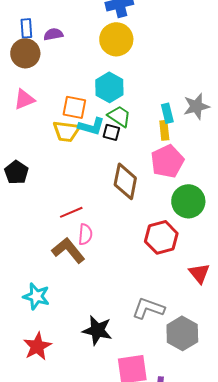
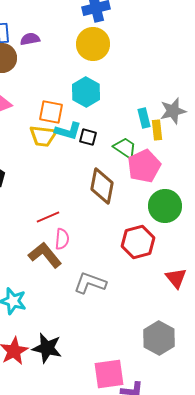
green trapezoid: (119, 116) -> (125, 148), moved
yellow rectangle: (164, 130) -> (157, 130), moved
gray L-shape: (148, 308) -> (90, 283), moved
black star: (97, 330) -> (47, 348), moved

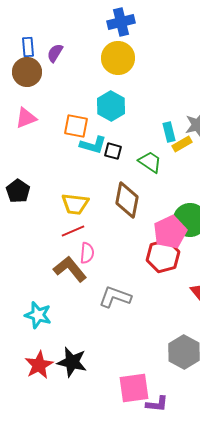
purple semicircle: (30, 39) -> (55, 53), turned -48
yellow rectangle: (157, 130) -> (182, 144), turned 66
yellow trapezoid: (43, 136) -> (75, 204), moved
pink pentagon: (144, 166) -> (170, 232), moved

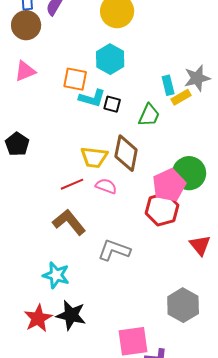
green trapezoid: (150, 162) -> (149, 115), turned 80
yellow trapezoid: (75, 204) -> (94, 157), moved
pink semicircle: (87, 253) -> (106, 186), moved, turned -75
cyan star: (38, 315) -> (56, 275), moved

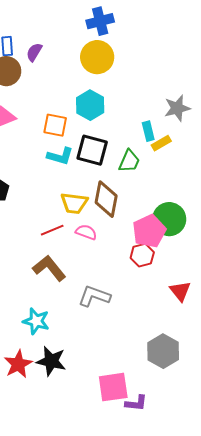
gray star: (197, 78) -> (177, 108), moved
cyan L-shape: (92, 98) -> (60, 156), moved
black square: (112, 104) -> (92, 150), size x1.8
red hexagon: (162, 209) -> (142, 255), size x0.7

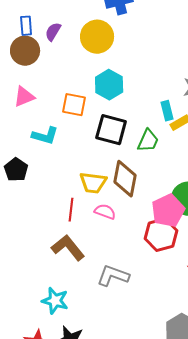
yellow circle: (97, 57) -> (97, 37), moved
cyan L-shape: (60, 156) -> (45, 136), moved
red line: (52, 230) -> (71, 210), turned -60
red hexagon: (142, 255) -> (161, 235), size x1.4

